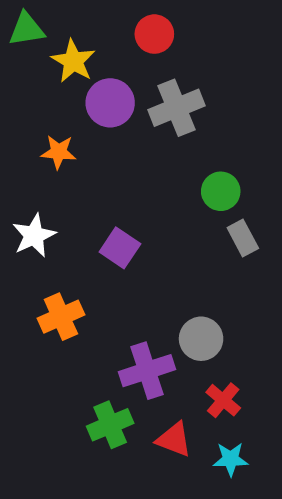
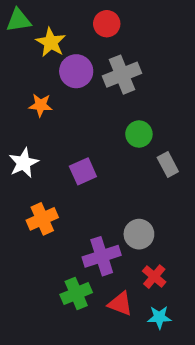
green circle: (221, 191) -> (139, 134), moved
purple square: (120, 248) -> (83, 171), turned 32

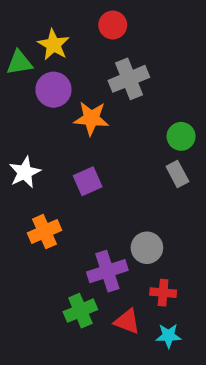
green triangle: (18, 20) -> (19, 63), moved
purple circle: (76, 71) -> (53, 90), moved
orange star: (41, 105) -> (91, 118), moved, size x1.4
green circle: (139, 134) -> (181, 136), moved
red cross: (154, 277) -> (163, 293), turned -35

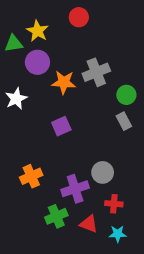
gray cross: (129, 79) -> (96, 72), moved
white star: (25, 172) -> (16, 99), moved
orange cross: (45, 232) -> (31, 176), moved

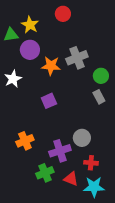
cyan star: (118, 234) -> (94, 187), size x1.5

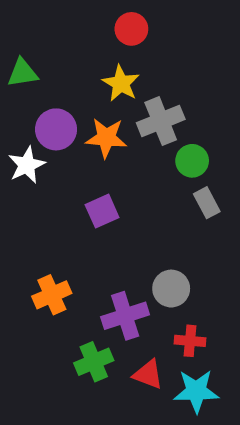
yellow star: (30, 25) -> (121, 83), moved
purple circle: (30, 50) -> (56, 129), moved
green circle: (101, 76) -> (192, 161), moved

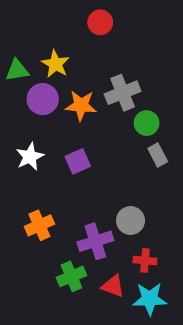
green triangle: (23, 73) -> (17, 70), moved
yellow star: (121, 83) -> (55, 64), moved
white star: (27, 165) -> (30, 157), moved

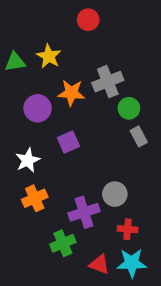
purple circle: (43, 99) -> (38, 108), moved
white star: (30, 157) -> (28, 160), moved
red triangle: (113, 286) -> (99, 264), moved

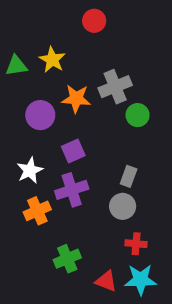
gray rectangle: (139, 136) -> (129, 176), moved, turned 48
purple cross: (84, 212) -> (72, 190), moved

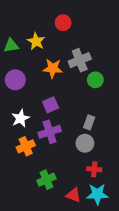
red circle: (94, 21) -> (63, 23), moved
purple circle: (40, 115) -> (15, 80), moved

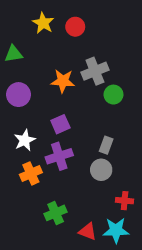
yellow star: (36, 41) -> (43, 23), moved
red cross: (94, 169) -> (125, 201), moved

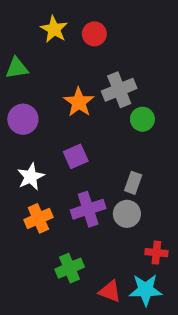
orange star: (63, 81) -> (79, 102), turned 30
purple cross: (59, 156) -> (88, 209), moved

